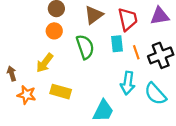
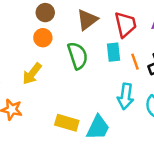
yellow rectangle: (61, 92) -> (67, 123), moved

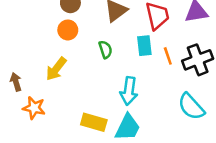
green semicircle: (78, 56) -> (105, 49), size x0.6
cyan arrow: (126, 96) -> (129, 91), moved

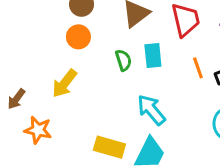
cyan rectangle: (144, 46) -> (153, 55), moved
brown arrow: (16, 82) -> (16, 99), turned -126
cyan arrow: (129, 91) -> (151, 110), turned 132

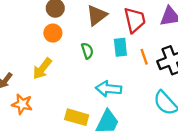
cyan rectangle: (153, 55) -> (120, 47), moved
cyan arrow: (151, 110) -> (109, 89), turned -45

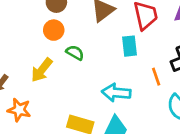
green semicircle: (87, 51) -> (75, 53), moved, turned -42
orange line: (144, 57) -> (156, 77), moved

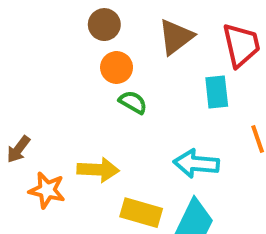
orange circle: (54, 30) -> (117, 67), moved
yellow arrow: (42, 70) -> (98, 170), moved, turned -125

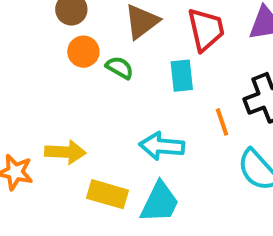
green semicircle: (133, 102) -> (120, 68), moved

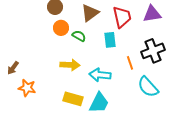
yellow arrow: (65, 152) -> (70, 65), moved

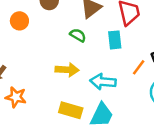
orange circle: (61, 28) -> (19, 21), moved
orange line: (130, 63) -> (139, 67), turned 56

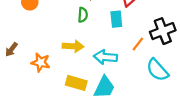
green semicircle: (78, 35) -> (83, 15), turned 64
orange star: (16, 97) -> (41, 62), moved

